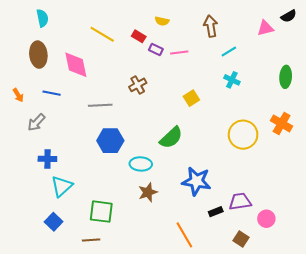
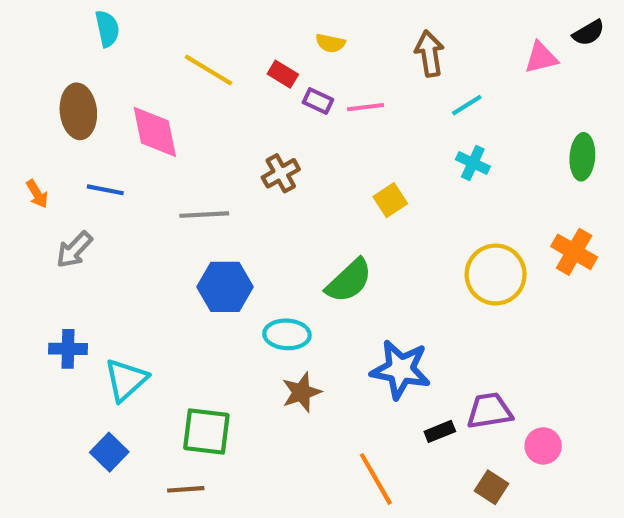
cyan semicircle: (42, 18) -> (107, 29), moved
blue cross: (47, 159) -> (68, 349), moved

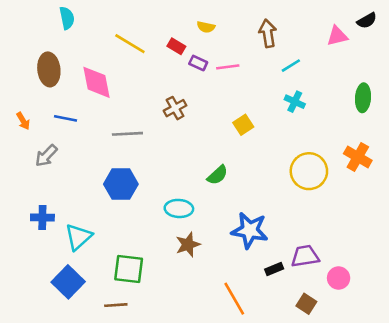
green semicircle: (349, 281) -> (218, 175), size x0.7
blue hexagon: (225, 287) -> (121, 184), moved
blue square: (109, 452) -> (68, 282), size x1.4

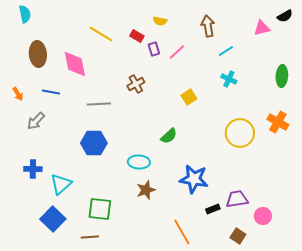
cyan semicircle: (67, 18) -> (25, 14), moved
purple rectangle: (198, 63) -> (154, 49), turned 48
pink line: (228, 67) -> (177, 52), turned -36

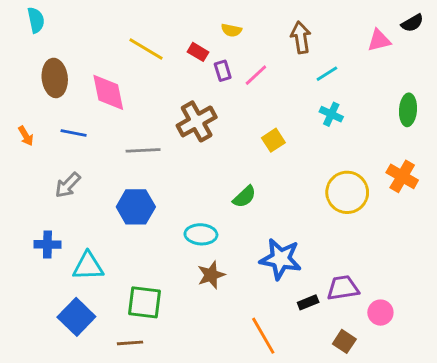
brown cross: (136, 84) -> (197, 121), size x1.5
gray arrow: (36, 121) -> (68, 185), moved
cyan triangle: (61, 184) -> (88, 266), turned 40

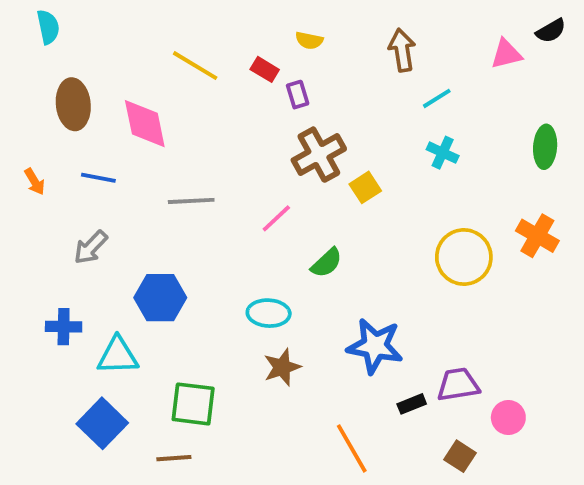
pink line: (256, 75) -> (276, 218), moved
brown cross: (197, 121) -> (319, 155), moved
blue hexagon: (136, 207) -> (160, 298), moved

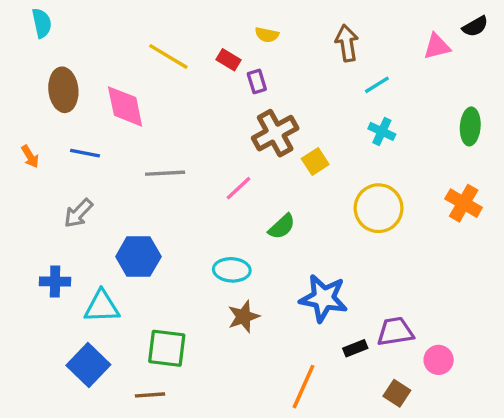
yellow circle: (464, 257) -> (379, 208), moved
orange line: (352, 448) -> (303, 387), turned 54

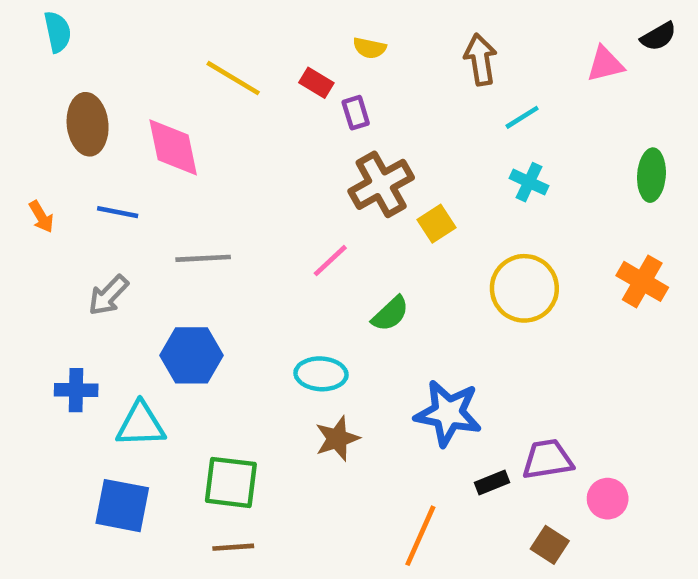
gray line: (165, 173) -> (203, 258), moved
blue square: (88, 365) -> (122, 506), turned -33
brown line: (150, 395) -> (233, 547), moved

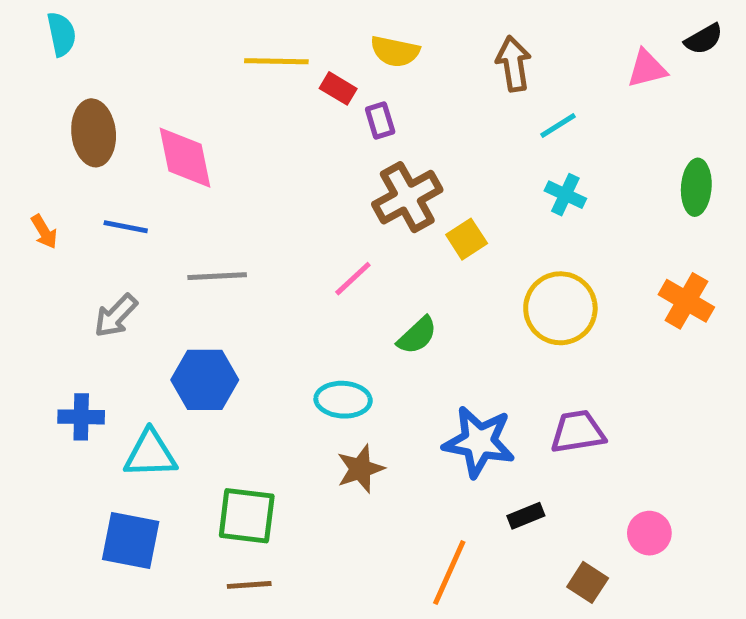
yellow semicircle: (370, 48) -> (395, 51), size x1.4
yellow line: (233, 78) -> (276, 61), moved, turned -30
purple trapezoid: (547, 459) -> (578, 432), moved

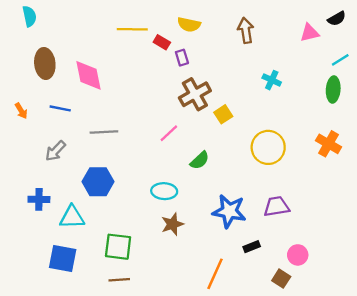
cyan line: (558, 125) -> (340, 60), moved
cyan cross: (565, 195) -> (272, 80), moved
pink circle: (649, 533) -> (298, 255), moved

